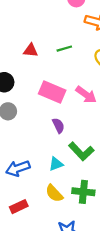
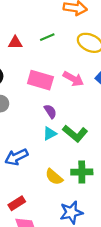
cyan triangle: (56, 164) -> (50, 134), moved
red rectangle: (19, 207) -> (17, 203), moved

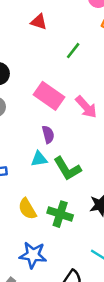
green line: (47, 37) -> (73, 51), turned -48
red triangle: (15, 43) -> (39, 22), moved

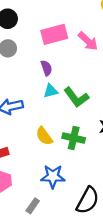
pink rectangle: (49, 96) -> (54, 34), turned -45
purple semicircle: (48, 135) -> (46, 68), moved

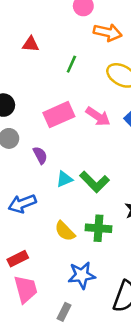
purple semicircle: (46, 68) -> (40, 155), moved

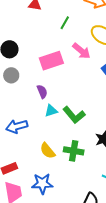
pink arrow: (98, 116) -> (81, 51), moved
purple semicircle: (40, 155) -> (42, 92), moved
blue star: (82, 275) -> (42, 184), moved

